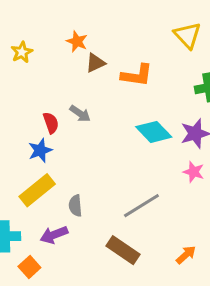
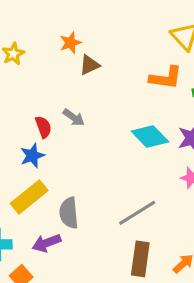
orange star: (77, 41) -> (70, 43), turned 30
orange L-shape: (137, 75) -> (166, 78), moved
gray semicircle: (75, 206) -> (69, 213), size x1.4
brown rectangle: (123, 250) -> (140, 259), moved, turned 64

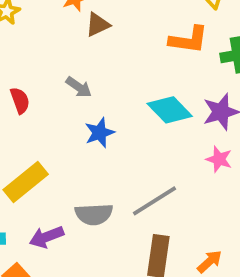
red semicircle: (43, 127) -> (20, 100), moved
blue star: (32, 156) -> (100, 133), moved
gray semicircle: (69, 213) -> (94, 214), moved, turned -88

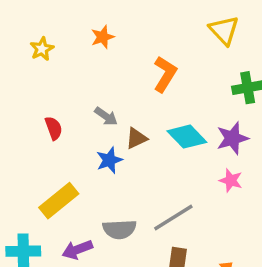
brown triangle: (98, 25) -> (136, 138), moved
orange L-shape: (189, 40) -> (165, 74), moved, turned -66
blue star: (100, 133) -> (109, 160), moved

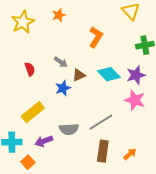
yellow star: (42, 49) -> (23, 22), size x1.6
pink star: (231, 180) -> (135, 100), size x1.5

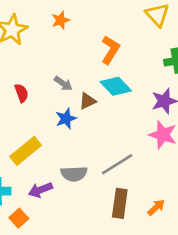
cyan diamond: (109, 74) -> (116, 86), moved

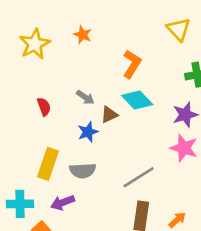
orange star: (61, 20) -> (83, 35), turned -30
yellow rectangle: (26, 151) -> (48, 164), turned -32
gray semicircle: (74, 174) -> (83, 171), moved

